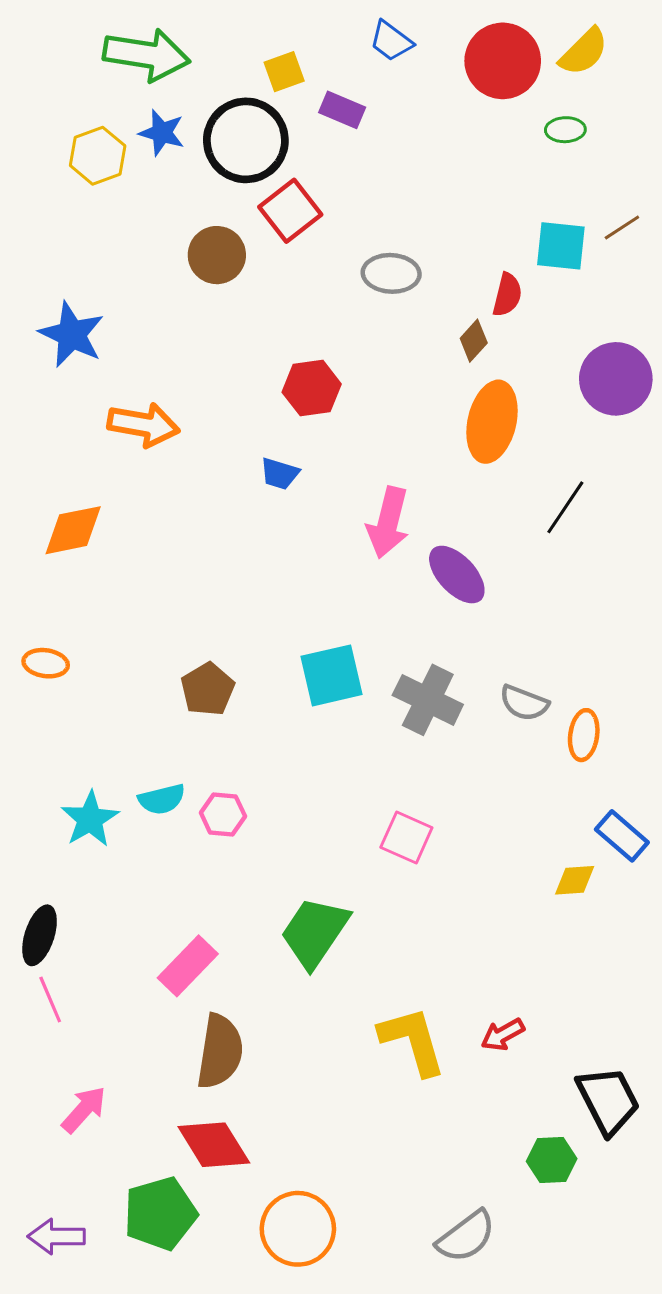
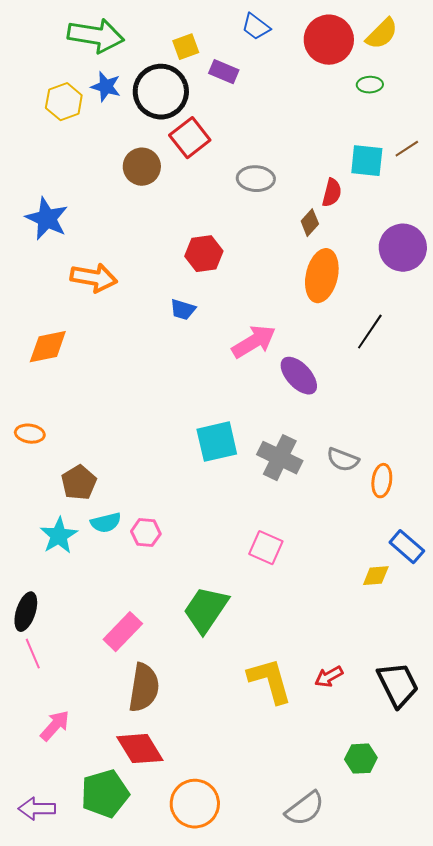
pink arrow: (388, 523) -> (254, 342), turned -135
brown pentagon: (208, 689) -> (79, 483), moved
black trapezoid: (608, 1100) -> (398, 685), moved

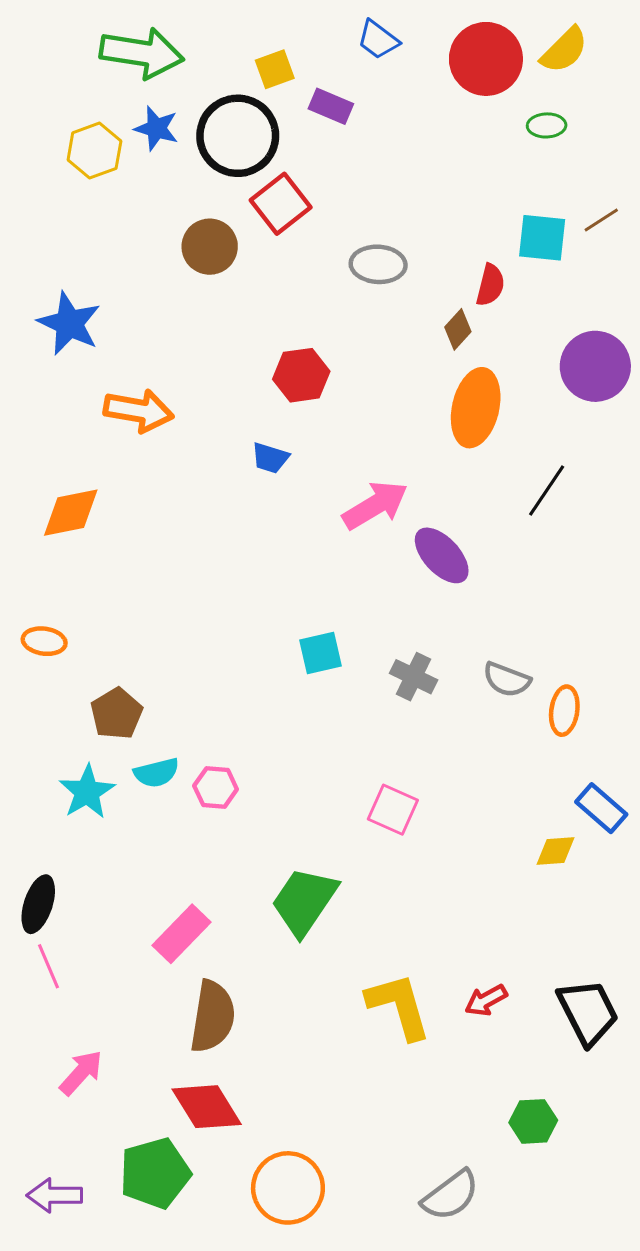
cyan square: (217, 442) -> (320, 653), size x0.7
gray cross: (280, 458) -> (414, 677), size x0.7

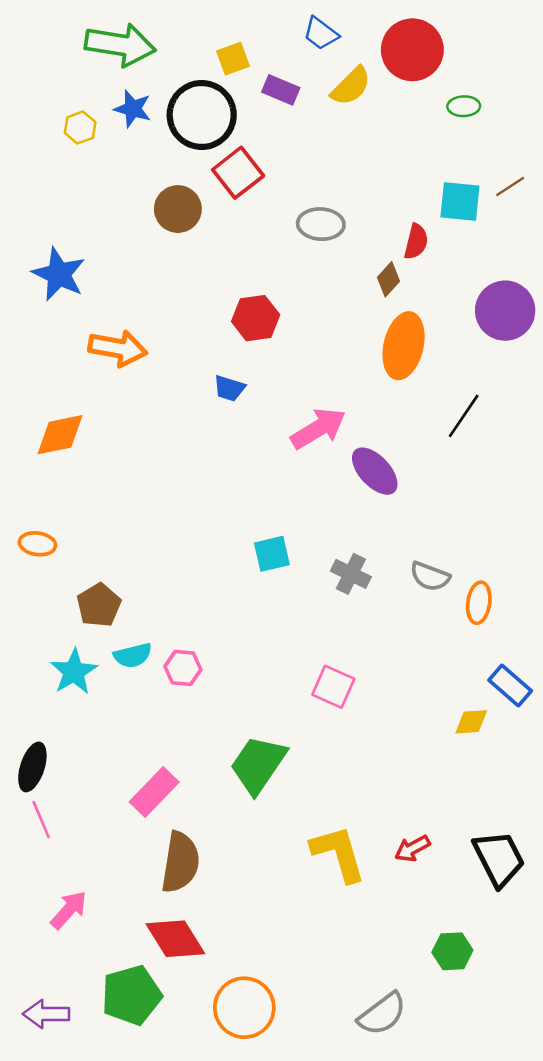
yellow semicircle: (564, 50) -> (351, 86), moved
yellow hexagon: (94, 151) -> (80, 128), size x0.7

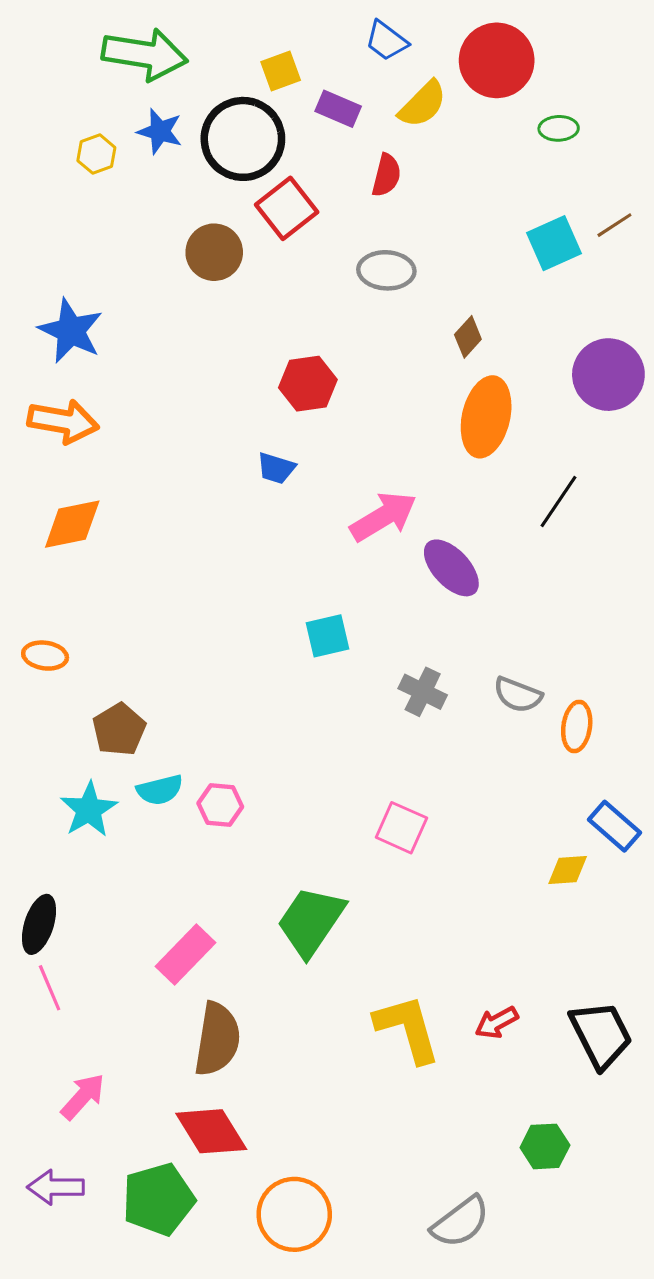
cyan square: (460, 202) -> (554, 243), turned -30
red semicircle: (416, 242) -> (386, 175), moved
orange arrow: (118, 348) -> (63, 421), moved
cyan square: (272, 554) -> (327, 636), moved
purple arrow: (46, 1014) -> (56, 1187), moved

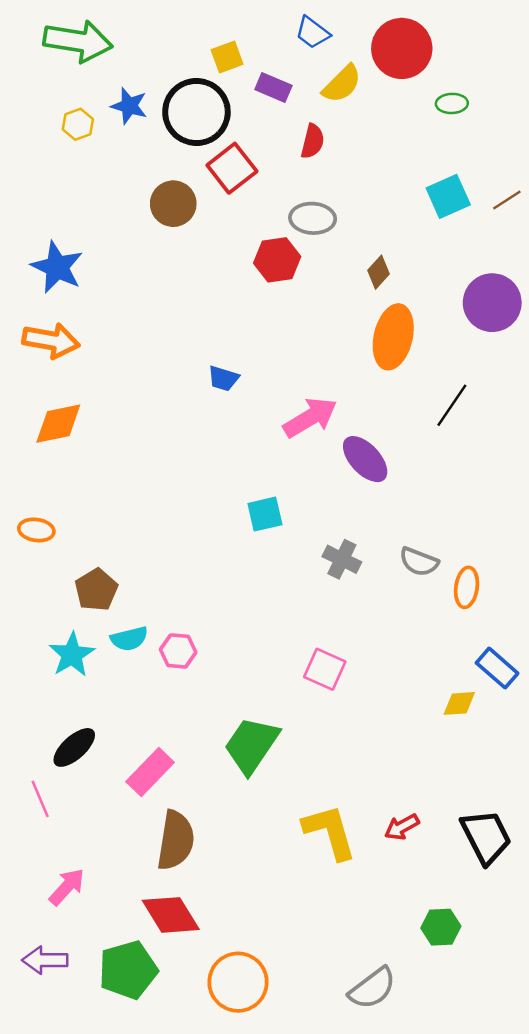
green arrow: (145, 54) -> (78, 41), moved
brown line: (614, 225) -> (507, 200), moved
red hexagon: (308, 384) -> (277, 260), moved
black ellipse: (39, 924) -> (74, 747), moved, turned 30

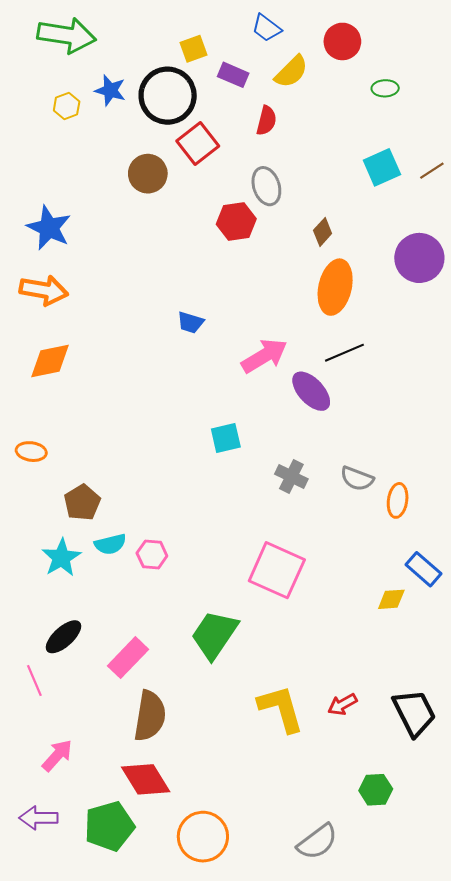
red circle: (402, 48) -> (342, 41), size x0.7
gray ellipse: (313, 218) -> (266, 186), turned 69
black line: (452, 405) -> (344, 353), moved, turned 33
pink square: (325, 669) -> (277, 570), size x1.6

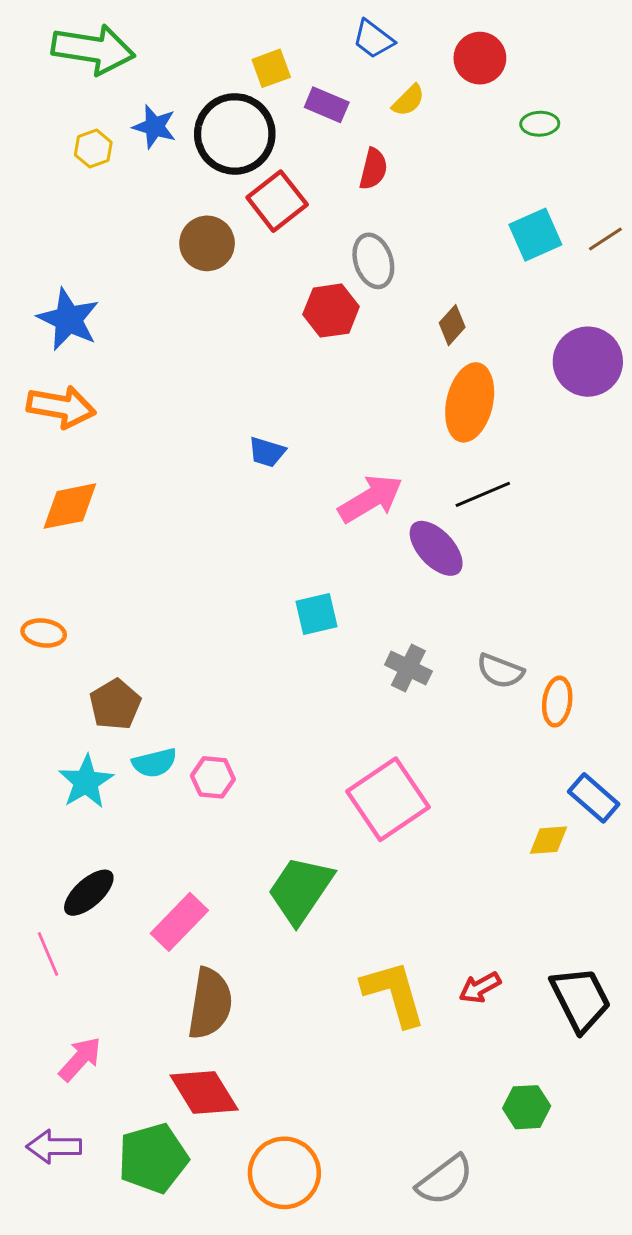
yellow semicircle: (291, 72) -> (408, 100), size x0.7
pink square: (277, 570) -> (388, 799), turned 32

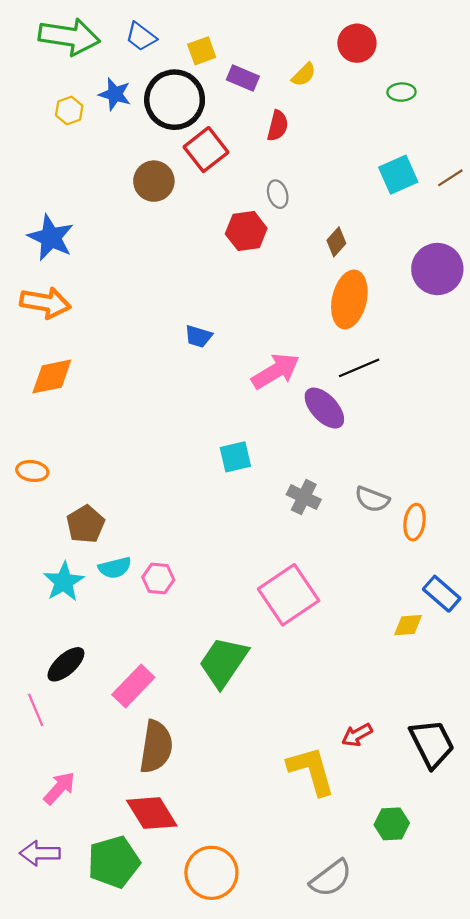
blue trapezoid: (373, 39) -> (141, 37), moved
gray ellipse: (373, 261) -> (278, 194), size x0.7
yellow L-shape: (394, 993) -> (311, 771), moved

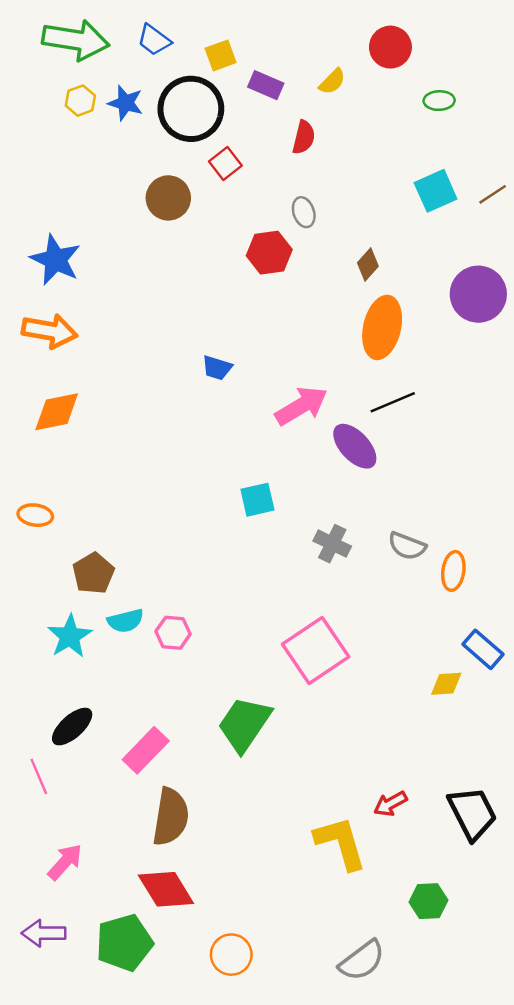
yellow hexagon: (69, 110) -> (80, 101), moved
red square: (206, 150) -> (225, 164), size x0.7
orange circle: (211, 873) -> (231, 955), size x0.7

